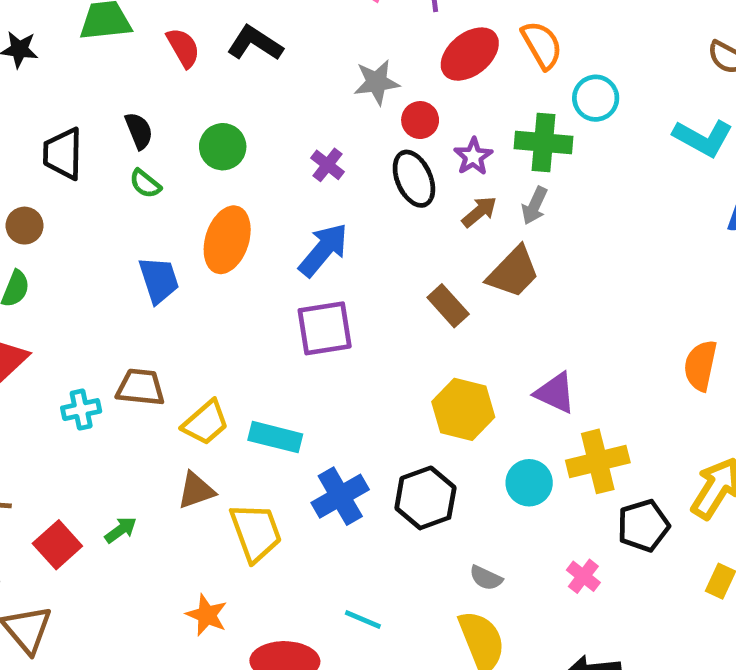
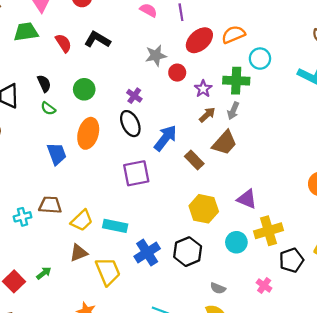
orange semicircle: (542, 45) -> (233, 34), turned -80
black ellipse: (414, 179) -> (130, 124), moved
blue arrow: (323, 250) -> (165, 138), moved

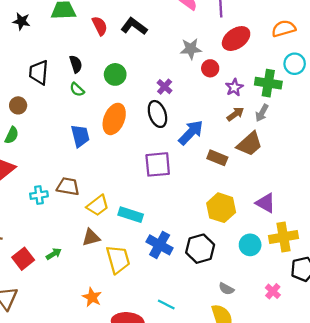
orange semicircle: (233, 34) -> (284, 29), moved
brown rectangle: (194, 160) -> (217, 158), turned -30
blue cross: (147, 253) -> (160, 245), turned -35

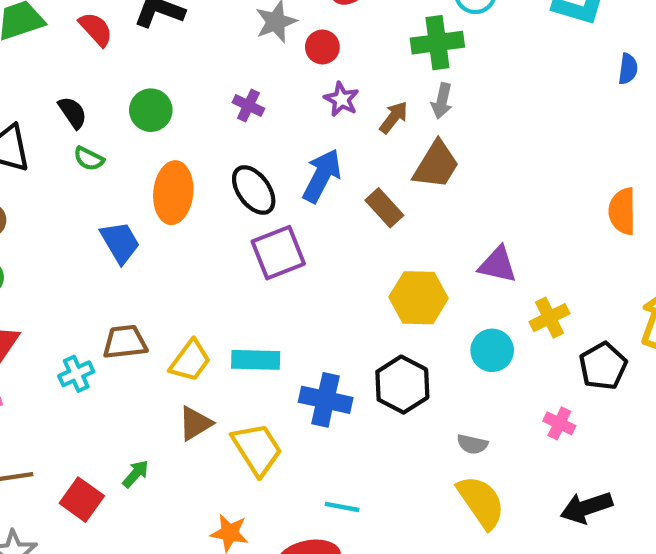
purple star: (234, 87) -> (341, 99), moved
black ellipse: (157, 114) -> (254, 190), moved
brown rectangle: (217, 158) -> (384, 208), turned 42
yellow cross: (284, 237) -> (549, 318), size x0.7
cyan line: (166, 305) -> (342, 507), moved

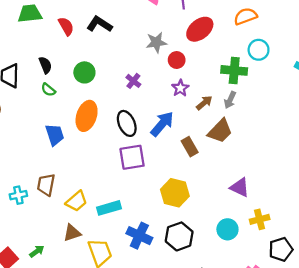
yellow hexagon: (419, 298) -> (175, 193), moved
brown trapezoid: (125, 342) -> (46, 185), turned -85
cyan rectangle: (256, 360) -> (109, 208), turned -30

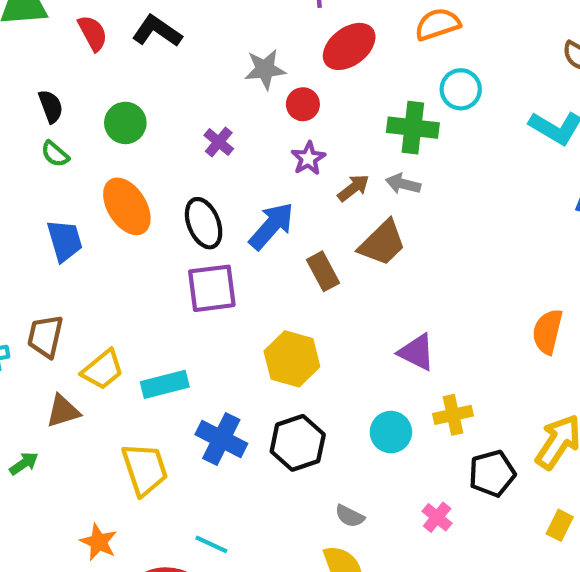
gray arrow: (230, 100) -> (403, 184), turned 77
orange ellipse: (87, 116) -> (127, 206), turned -52
brown triangle: (72, 233) -> (63, 411), moved

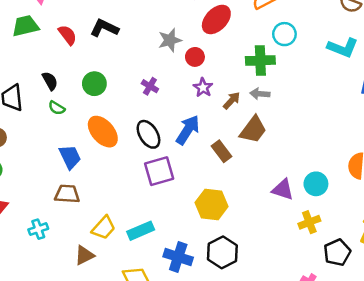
brown trapezoid: (45, 336) -> (67, 194), moved, turned 90
cyan circle: (391, 432) -> (316, 184), moved

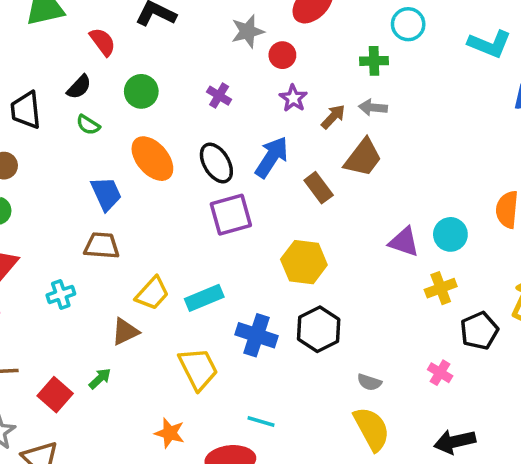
red semicircle: (67, 35) -> (103, 42), moved
green cross: (260, 60) -> (374, 61), size x0.7
black semicircle: (50, 81) -> (79, 87), turned 72

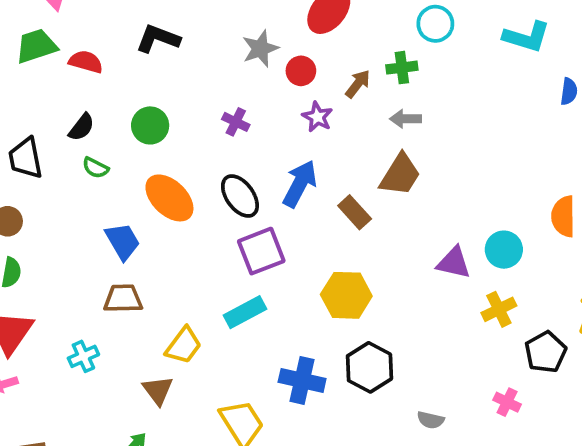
red semicircle: (103, 42) -> (86, 62), moved, turned -32
brown arrow: (333, 117) -> (358, 84), moved
cyan rectangle: (204, 298) -> (245, 312), moved
brown triangle: (125, 332) -> (158, 390), turned -36

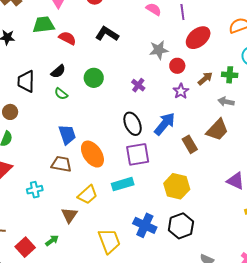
orange ellipse: (169, 198) -> (92, 154), moved

